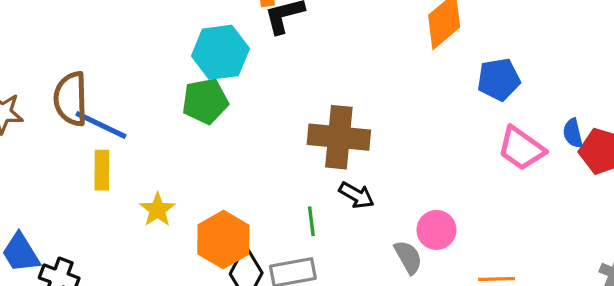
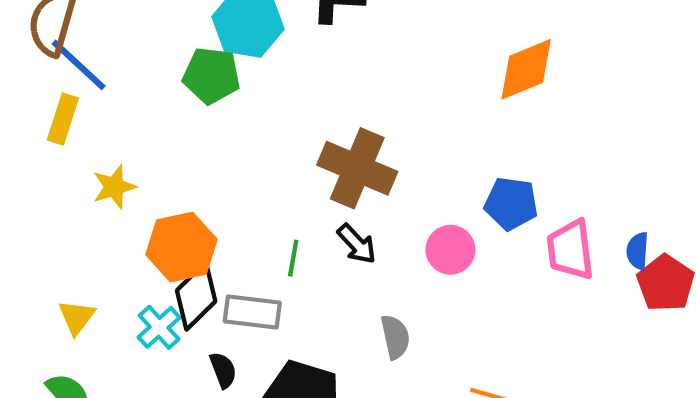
blue pentagon: (499, 79) -> (511, 204), moved
pink trapezoid: (521, 148) -> (570, 250), turned 30
pink circle: (436, 230) -> (450, 250), moved

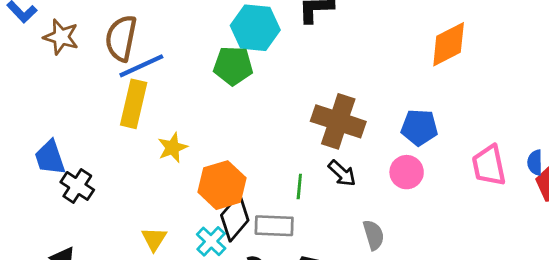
blue line: (79, 65) -> (141, 66), turned -63
yellow rectangle: (63, 119) -> (134, 104), size x1.4
blue pentagon: (511, 204) -> (419, 127), moved

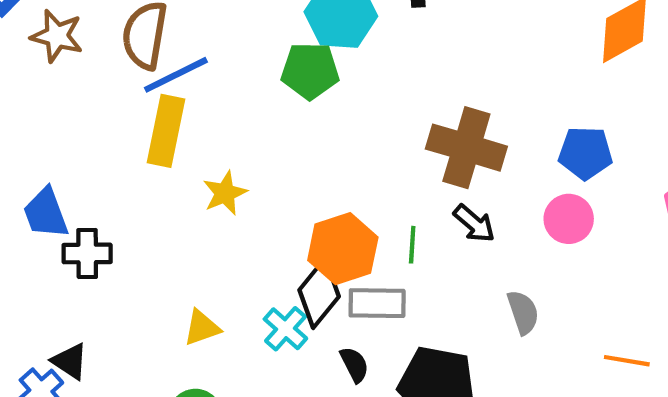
orange hexagon: (222, 185) -> (343, 249), moved
black cross: (77, 186) -> (87, 253), turned -32
yellow triangle: (154, 239) -> (202, 328), turned 40

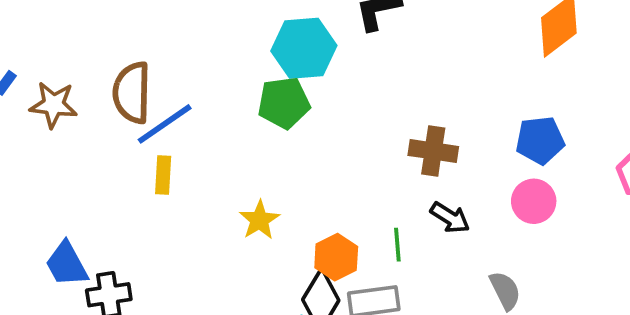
yellow rectangle: (166, 131) -> (163, 175), size x0.6
brown cross: (466, 148) -> (433, 151), size x0.7
yellow star: (225, 193) -> (259, 220), moved
orange hexagon: (343, 249) -> (336, 257), size x0.7

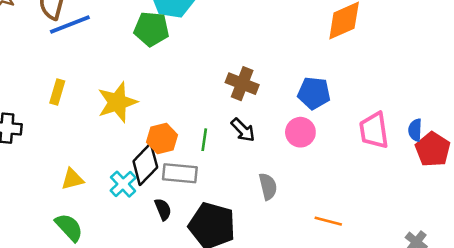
yellow rectangle: (163, 175) -> (57, 92), moved
yellow star: (259, 220) -> (117, 102), size x1.5

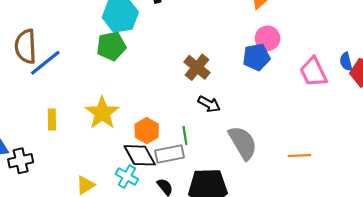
brown cross: (242, 84) -> (197, 67), turned 35
pink circle: (300, 132) -> (267, 38), moved
green line: (204, 140) -> (185, 136), moved
black diamond: (145, 164) -> (140, 155), turned -56
gray semicircle: (268, 186) -> (243, 143), size x1.6

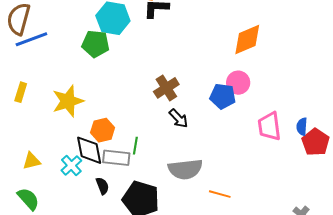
black arrow: (209, 104) -> (178, 118), moved
gray semicircle: (243, 143) -> (185, 169), turned 96
orange line: (299, 156) -> (220, 194), moved

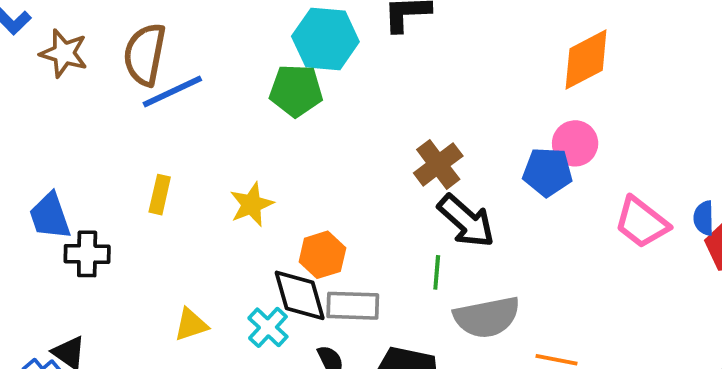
yellow star: (68, 101) -> (251, 204), size x0.7
black arrow: (178, 118) -> (466, 221), size x1.5
pink trapezoid: (269, 126) -> (642, 222), turned -40
green line: (135, 146) -> (437, 272), moved

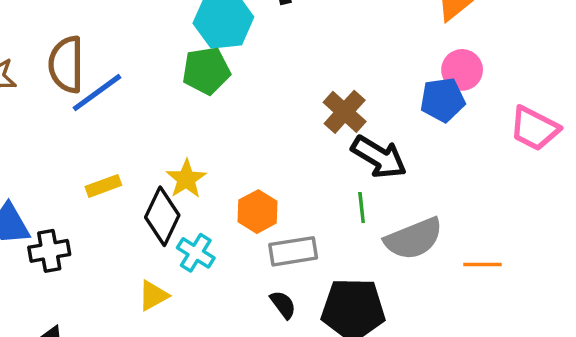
yellow rectangle: (160, 195) -> (103, 186), turned 68
black diamond: (300, 295) -> (162, 216), moved, turned 52
cyan cross: (268, 327) -> (196, 253), moved

